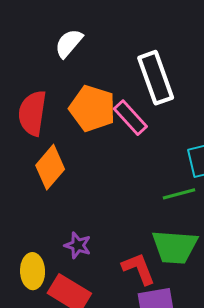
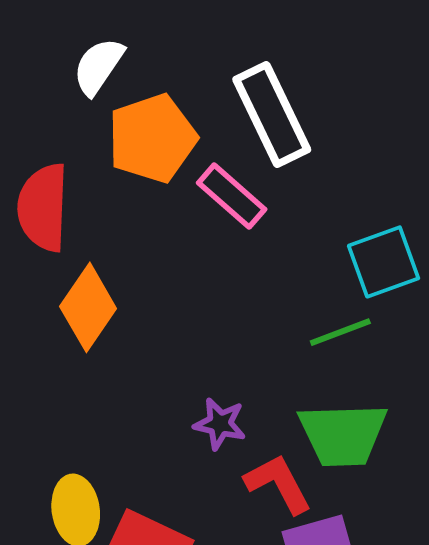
orange pentagon: (92, 108) -> (152, 138), moved, turned -30
purple star: (78, 245) -> (220, 424), moved

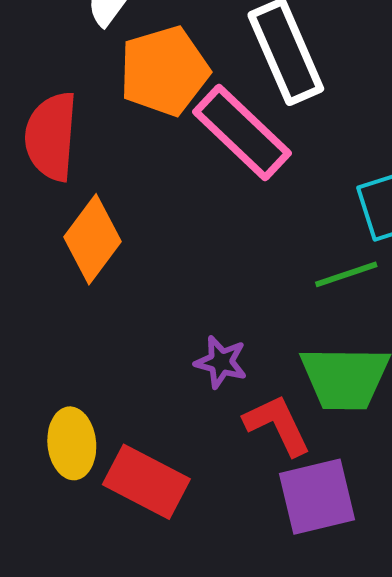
pink rectangle: (232, 196) -> (242, 133), size x1.4

